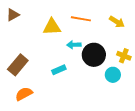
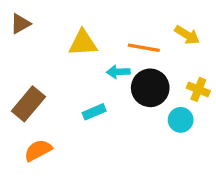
orange line: (81, 19) -> (144, 48), moved

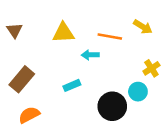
brown triangle: (20, 24) -> (14, 30), moved, turned -35
black circle: (150, 88) -> (112, 106), moved
yellow cross: (198, 89) -> (151, 68), turned 35

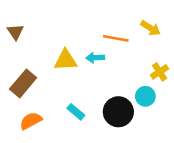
yellow triangle: (63, 33) -> (66, 60), moved
cyan rectangle: (72, 85) -> (76, 112), moved, turned 63

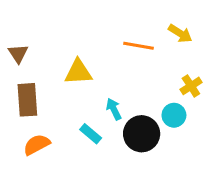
brown triangle: (15, 32) -> (18, 54), moved
cyan arrow: (95, 58) -> (114, 109), moved, turned 66
brown rectangle: (23, 83) -> (27, 100), turned -44

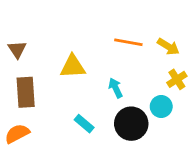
yellow arrow: (180, 33) -> (168, 47), moved
cyan arrow: (114, 109) -> (116, 88), moved
orange semicircle: (37, 145) -> (17, 134), moved

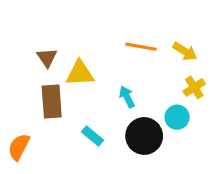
brown triangle: (17, 49) -> (47, 58), moved
brown rectangle: (26, 92) -> (52, 102), moved
orange semicircle: (17, 134) -> (19, 147), turned -35

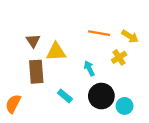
yellow cross: (194, 87) -> (119, 57), moved
cyan circle: (177, 117) -> (125, 106), moved

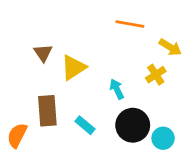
orange line: (99, 33) -> (130, 24), moved
yellow triangle: (56, 52) -> (73, 67), turned -30
brown rectangle: (36, 72) -> (47, 111), moved

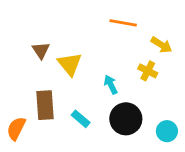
yellow triangle: (73, 67) -> (70, 64), turned -36
yellow cross: (156, 75) -> (148, 71), turned -30
cyan circle: (163, 138) -> (167, 131), moved

